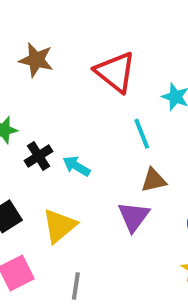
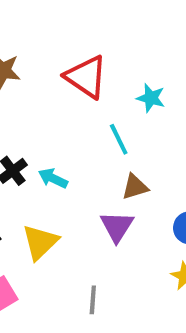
gray line: (76, 286) -> (93, 300), moved

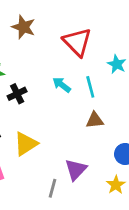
cyan arrow: (53, 178) -> (62, 85), moved
purple triangle: (117, 226) -> (76, 170), moved

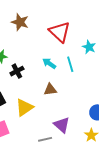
brown triangle: (95, 120) -> (50, 89), moved
purple triangle: (76, 170) -> (62, 125), turned -30
gray line: (53, 188) -> (45, 139), turned 64

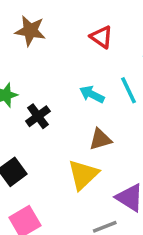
red triangle: (60, 32) -> (101, 37), size x0.6
yellow triangle: (24, 107) -> (83, 175), moved

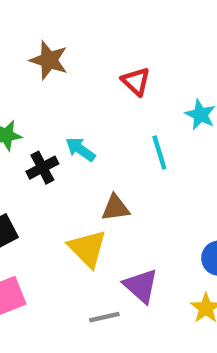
cyan arrow: (92, 94) -> (80, 149), moved
yellow triangle: (83, 175) -> (87, 248), turned -40

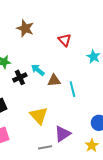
cyan line: (159, 153) -> (72, 89), moved
brown triangle: (115, 208) -> (54, 80), moved
purple triangle: (141, 286) -> (62, 134), turned 42

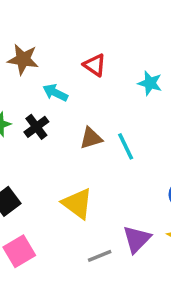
cyan arrow: (38, 70) -> (55, 93), moved
black cross: (20, 77) -> (36, 127), moved
purple triangle: (62, 134) -> (137, 239), moved

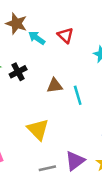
cyan arrow: (55, 93) -> (37, 38), moved

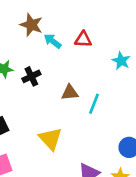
red triangle: (65, 35) -> (83, 39), turned -42
cyan line: (78, 95) -> (94, 104), turned 36

